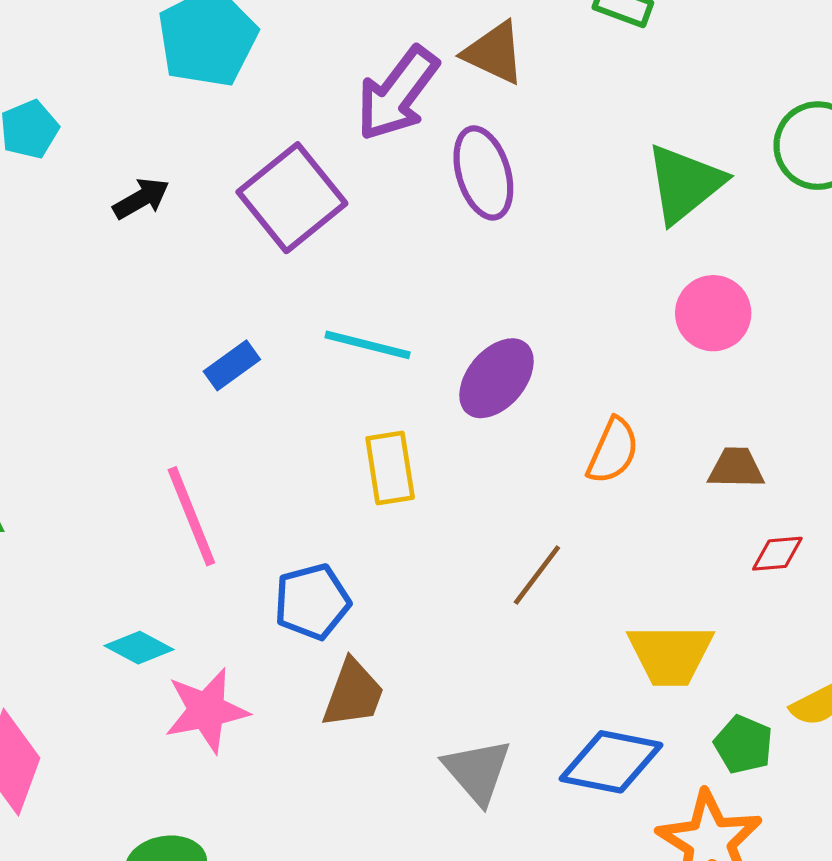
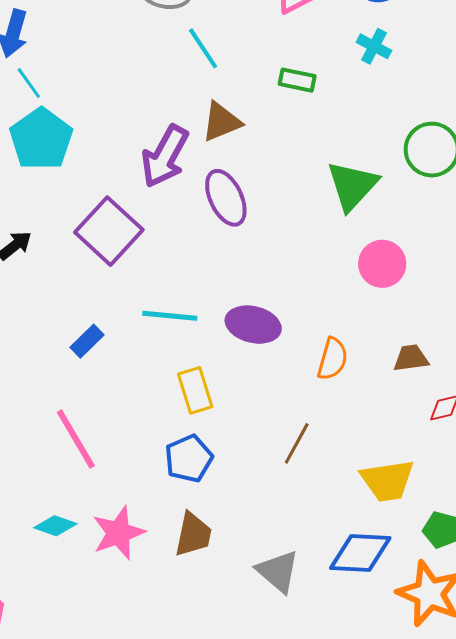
brown triangle: (494, 53) -> (221, 122), turned -39
purple ellipse: (496, 378) -> (253, 325), turned 72
blue pentagon: (312, 602) -> (189, 459), moved
pink star: (207, 710) -> (119, 533), moved

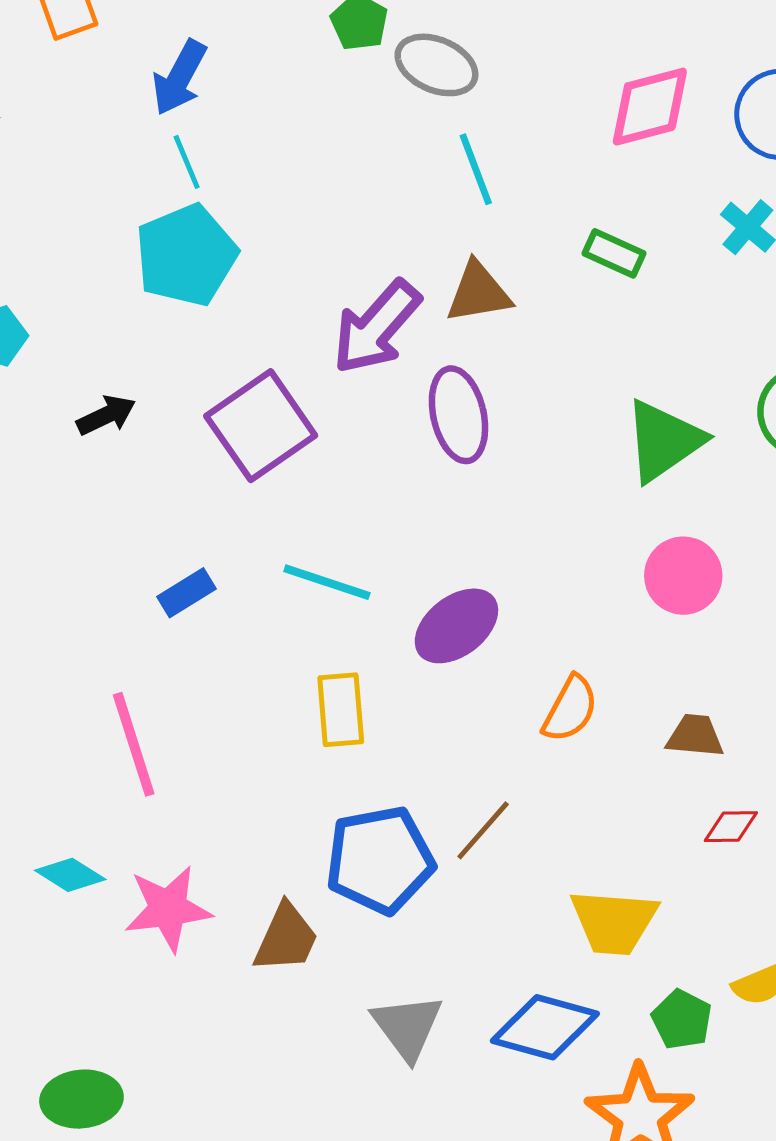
purple ellipse: (253, 325) -> (456, 626), turned -64
blue pentagon: (189, 459) -> (380, 860), moved, size x1.4

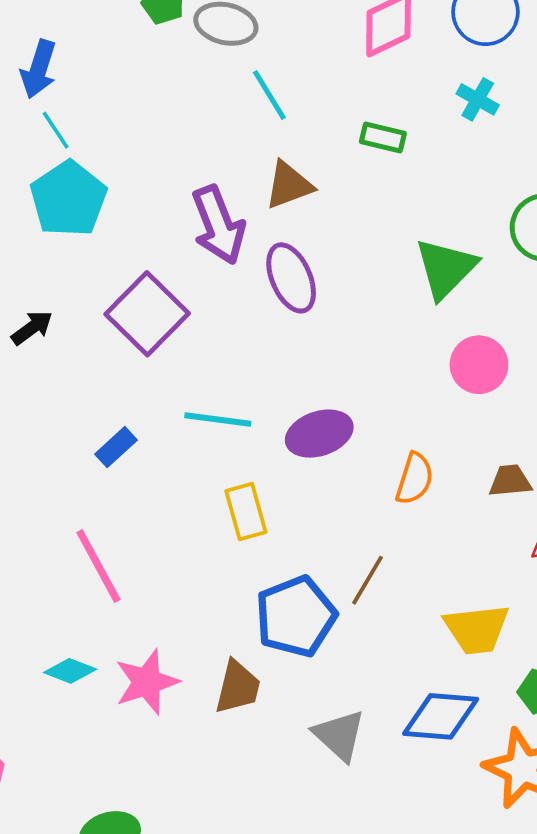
purple arrow: (376, 327) -> (218, 225), turned -52
purple ellipse: (456, 626) -> (319, 434), turned 30

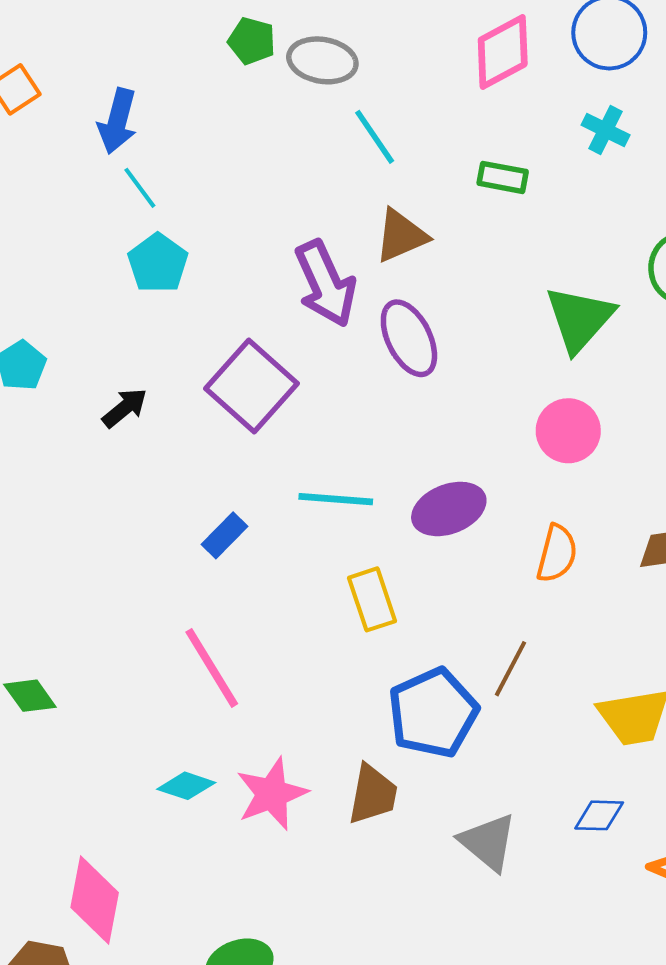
cyan pentagon: (68, 199) -> (158, 263), size x0.7
pink circle: (479, 365) -> (568, 431), moved
blue diamond: (441, 716) -> (599, 815), size x0.6

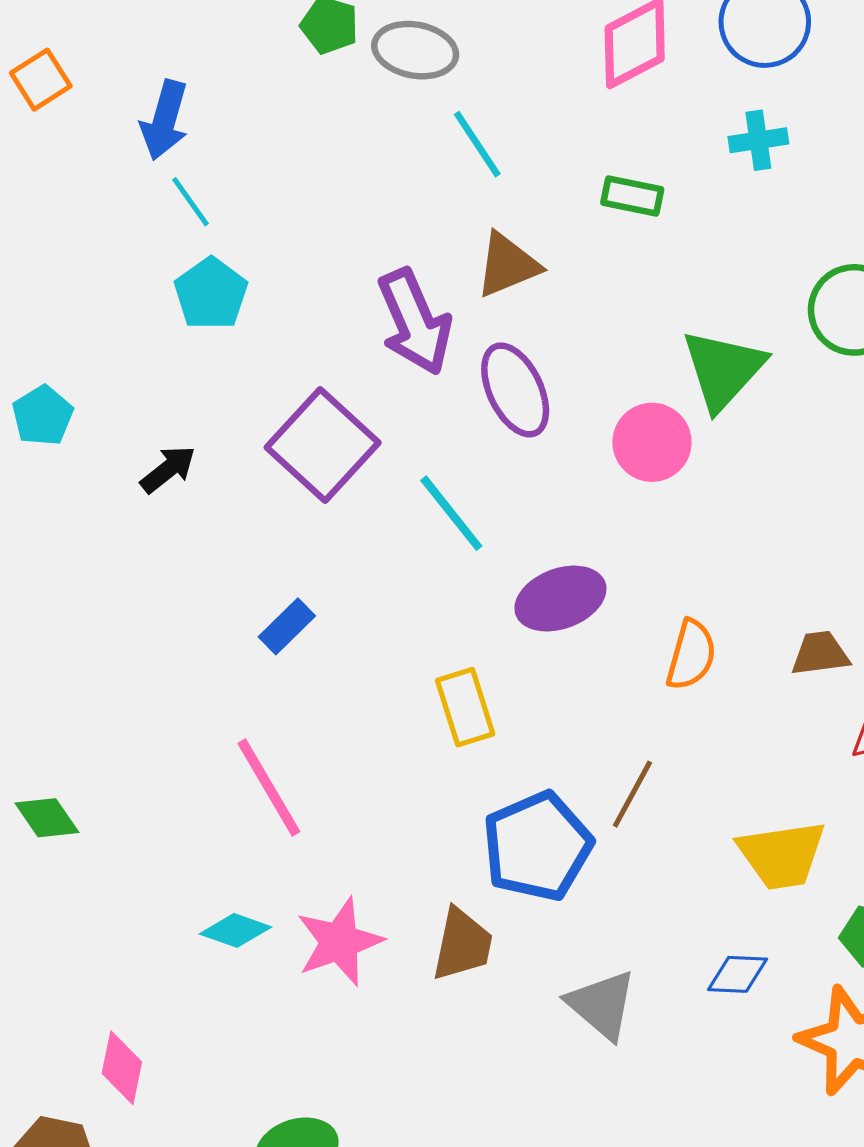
cyan cross: (606, 130) -> (758, 140), turned -36
pink circle: (568, 431) -> (652, 442), moved
cyan line: (336, 499) -> (451, 513), moved, turned 46
pink diamond: (95, 900) -> (122, 1068), size x0.7

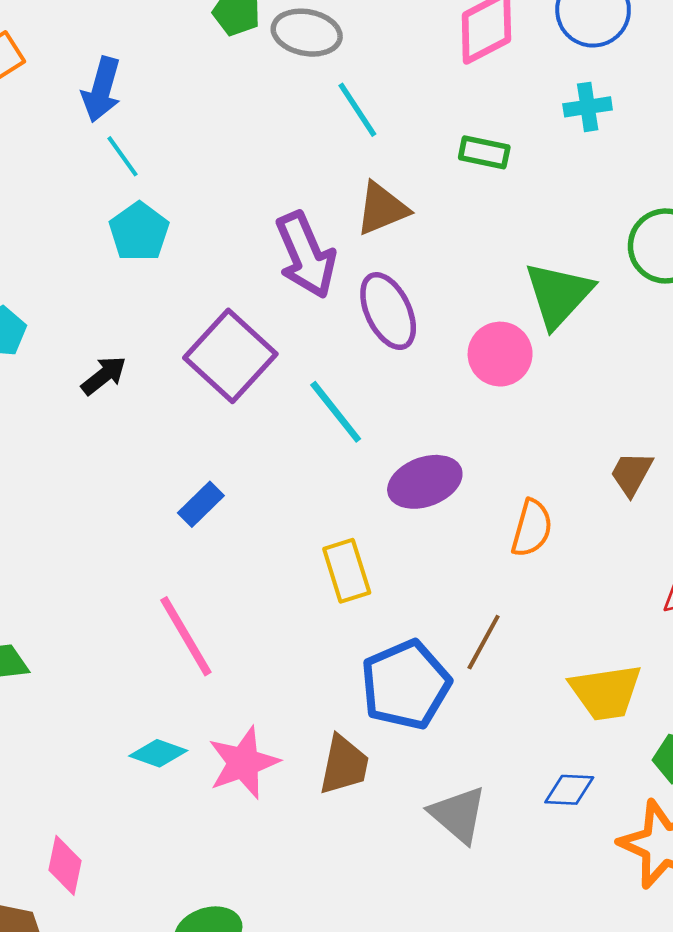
brown trapezoid: (820, 653) -> (631, 474), moved, turned -54

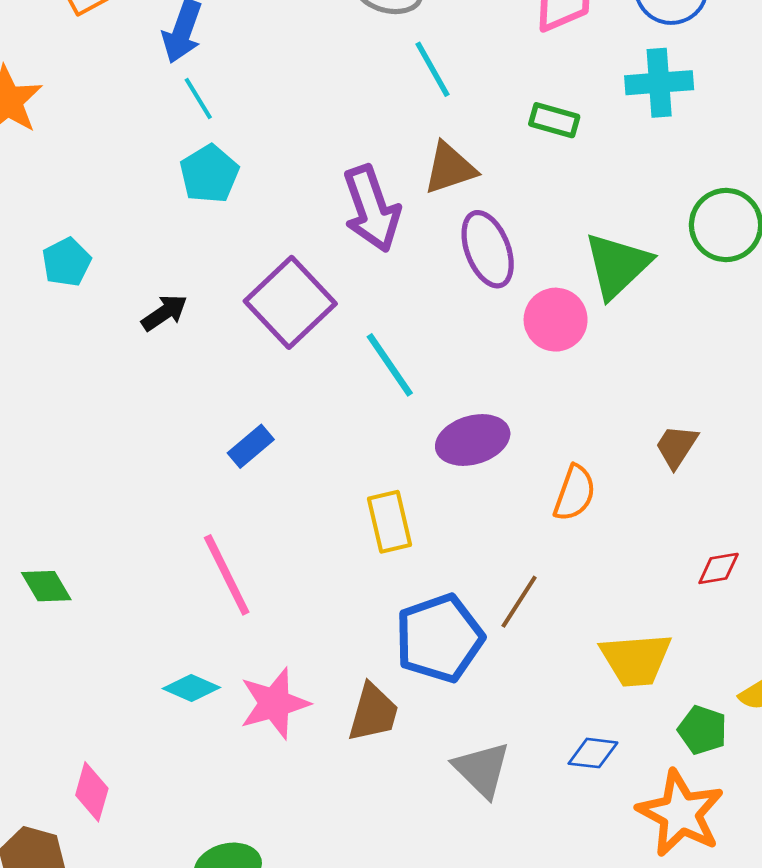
cyan cross: (588, 107) -> (659, 83), size x1.4
purple ellipse: (388, 311) -> (488, 249), moved

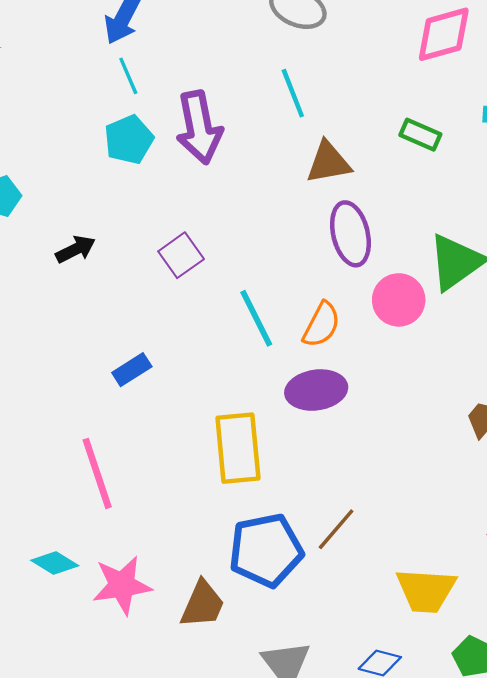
cyan line: (432, 69) -> (293, 93), moved
purple arrow: (372, 209) -> (199, 127), moved
purple square: (290, 302) -> (181, 255), size x0.6
orange semicircle: (575, 493) -> (321, 325), moved
yellow rectangle: (389, 522) -> (238, 448), size x1.4

